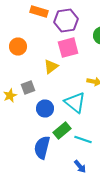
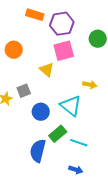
yellow triangle: (51, 66) -> (47, 70), turned -42
blue arrow: (80, 166) -> (76, 170), turned -32

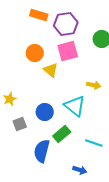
orange circle: (14, 50) -> (35, 53), moved
gray square: (24, 91) -> (20, 124), moved
cyan line: (79, 143) -> (94, 143), moved

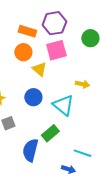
orange rectangle: (39, 15) -> (27, 31), moved
blue circle: (45, 112) -> (33, 97), moved
cyan line: (94, 143) -> (82, 153), moved

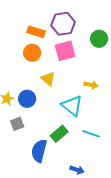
yellow triangle: (39, 69) -> (48, 79), moved
blue circle: (33, 97) -> (27, 99), moved
cyan line: (82, 153) -> (91, 134), moved

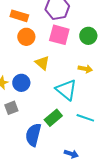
orange rectangle: (36, 32) -> (19, 16), moved
green circle: (99, 39) -> (88, 36), moved
pink square: (65, 51) -> (59, 35), turned 30

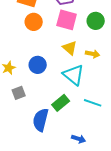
yellow triangle: (42, 63) -> (70, 48), moved
blue circle: (21, 83) -> (38, 65), moved

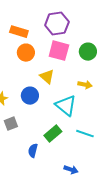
yellow triangle: (70, 48) -> (47, 77), moved
blue semicircle: (41, 120) -> (33, 151), size x0.6

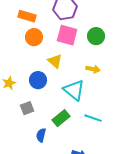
gray square: (11, 124) -> (27, 108), moved

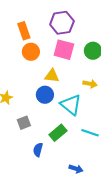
orange rectangle: (27, 16) -> (24, 31), turned 54
yellow triangle: (55, 61) -> (52, 76), turned -35
blue circle: (38, 80) -> (45, 95), moved

